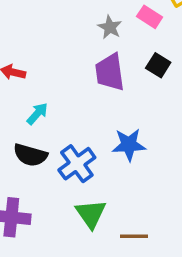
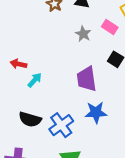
purple trapezoid: (110, 72) -> (87, 79), moved
cyan arrow: (37, 114) -> (35, 80), moved

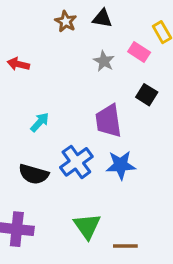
red arrow: (18, 64) -> (18, 64), moved
blue cross: (61, 125) -> (76, 162), moved

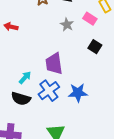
purple trapezoid: (108, 121) -> (54, 64), moved
cyan arrow: (40, 122) -> (25, 78), moved

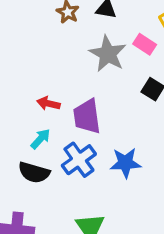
gray star: (67, 25) -> (108, 54), size x1.6
red arrow: (11, 27) -> (48, 104), moved

